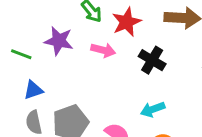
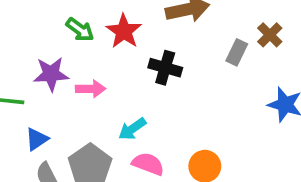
pink arrow: (103, 50) -> (91, 89), moved
cyan arrow: (153, 109) -> (132, 129), moved

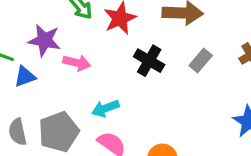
gray rectangle: (237, 52) -> (201, 60), moved
blue triangle: (37, 139) -> (25, 77), moved

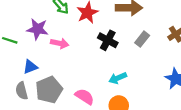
blue triangle: (25, 77) -> (30, 67), moved
cyan arrow: (105, 108) -> (118, 78), moved

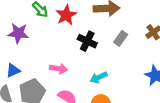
pink arrow: (60, 43) -> (58, 69), moved

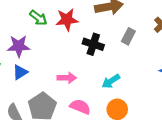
red star: (66, 15) -> (67, 20), turned 30
blue triangle: (13, 70) -> (20, 72), moved

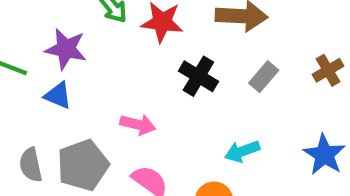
blue triangle: (20, 72) -> (58, 96), turned 42
cyan arrow: (111, 81) -> (242, 151), moved

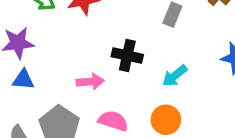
black cross: (198, 76) -> (127, 56), moved

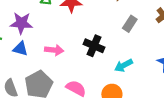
pink arrow: (90, 82) -> (54, 50), moved

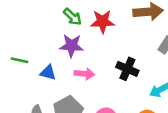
purple star: (21, 23) -> (72, 46), moved

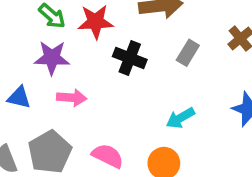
black cross: (127, 69) -> (130, 58), moved

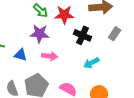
cyan arrow: (180, 118) -> (91, 63), moved

